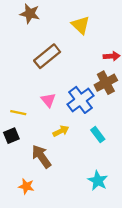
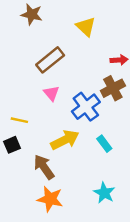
pink triangle: (48, 100) -> (51, 93), moved
yellow arrow: (61, 131) -> (65, 140), size x1.6
orange star: (26, 186) -> (50, 199), moved, size x1.5

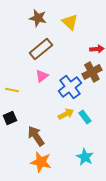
brown star: (32, 14) -> (38, 18), moved
pink triangle: (51, 93) -> (42, 76), turned 32
yellow line: (19, 120) -> (12, 90), moved
yellow arrow: (65, 140) -> (66, 114), moved, size x0.7

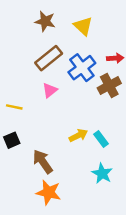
blue cross: (70, 87) -> (82, 68), moved
cyan star: (85, 157) -> (102, 173), moved

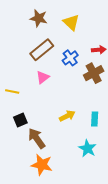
blue cross: (82, 68) -> (70, 58), size x0.7
cyan rectangle: (101, 139) -> (95, 119), moved, turned 40
black square: (12, 140) -> (20, 120), moved

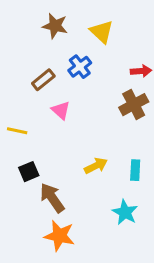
brown rectangle: (42, 50) -> (43, 80), moved, size x0.7
blue cross: (70, 58) -> (80, 67), moved
pink triangle: (43, 77) -> (61, 110), turned -40

